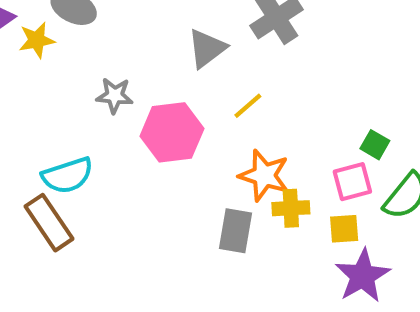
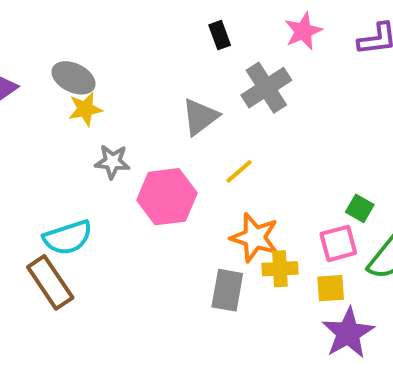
yellow star: (37, 40) -> (85, 109), moved

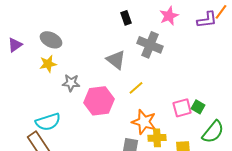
gray cross: (266, 88) -> (150, 45), turned -35
yellow star: (85, 109) -> (48, 64), moved
gray triangle: (200, 117) -> (116, 60), turned -45
pink square: (338, 243) -> (182, 108), moved

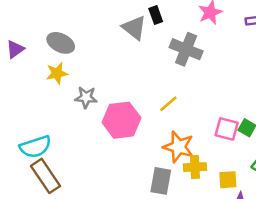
gray triangle: (116, 60) -> (134, 28), moved
pink square: (182, 108) -> (227, 129), turned 30
cyan semicircle: (48, 122) -> (35, 147), moved

